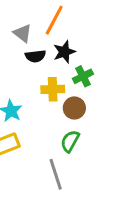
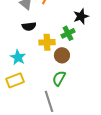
black star: (64, 52) -> (81, 16), moved
black semicircle: (35, 56) -> (29, 26), moved

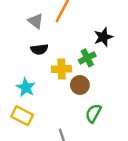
green semicircle: (59, 78) -> (93, 113), moved
yellow rectangle: (15, 80) -> (22, 116), turned 48

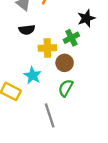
cyan star: (26, 87) -> (33, 75), moved
green semicircle: (93, 113) -> (66, 88), moved

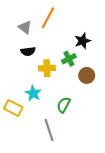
brown circle: (65, 63) -> (87, 75), moved

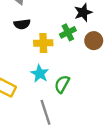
brown circle: (87, 75) -> (94, 41), moved
cyan star: (33, 93) -> (40, 74), moved

